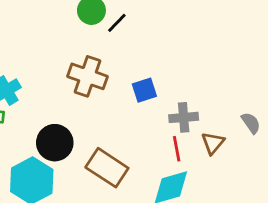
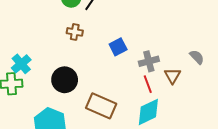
brown cross: (87, 76) -> (75, 32), moved, size x0.6
black circle: (55, 143) -> (65, 80), moved

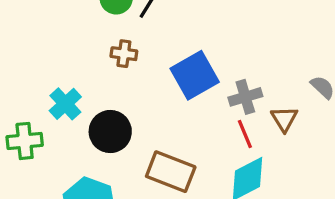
blue square: (118, 47) -> (195, 75), size x1.6
cyan cross: (21, 64) -> (65, 104), moved

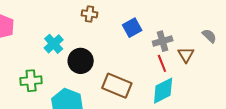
blue square: (195, 75) -> (132, 28), size x0.7
green cross: (25, 141) -> (31, 81), moved

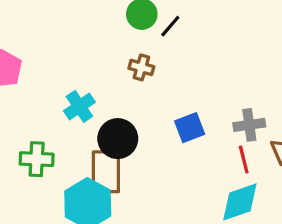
blue square: (132, 28) -> (190, 128), moved
brown rectangle: (117, 86) -> (106, 172), moved, turned 60

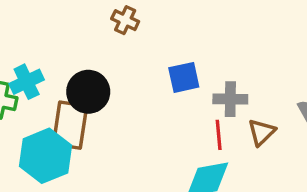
cyan cross: (79, 106) -> (27, 82), moved
blue square: (190, 128) -> (184, 77), moved

